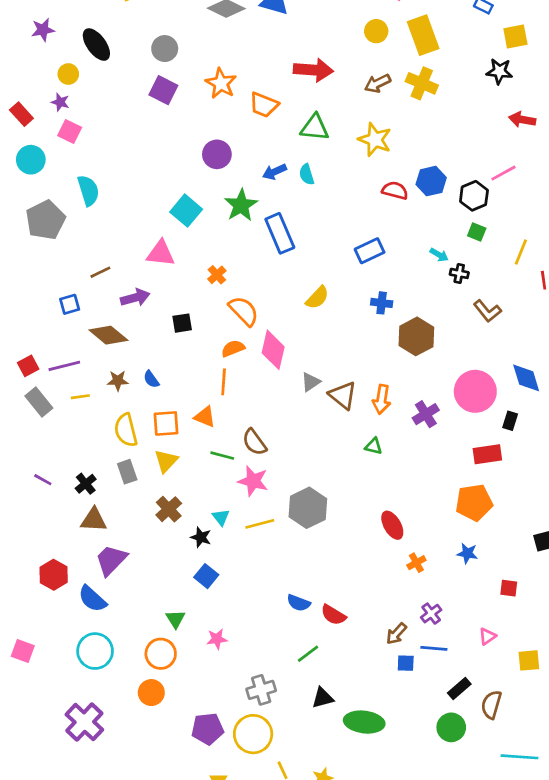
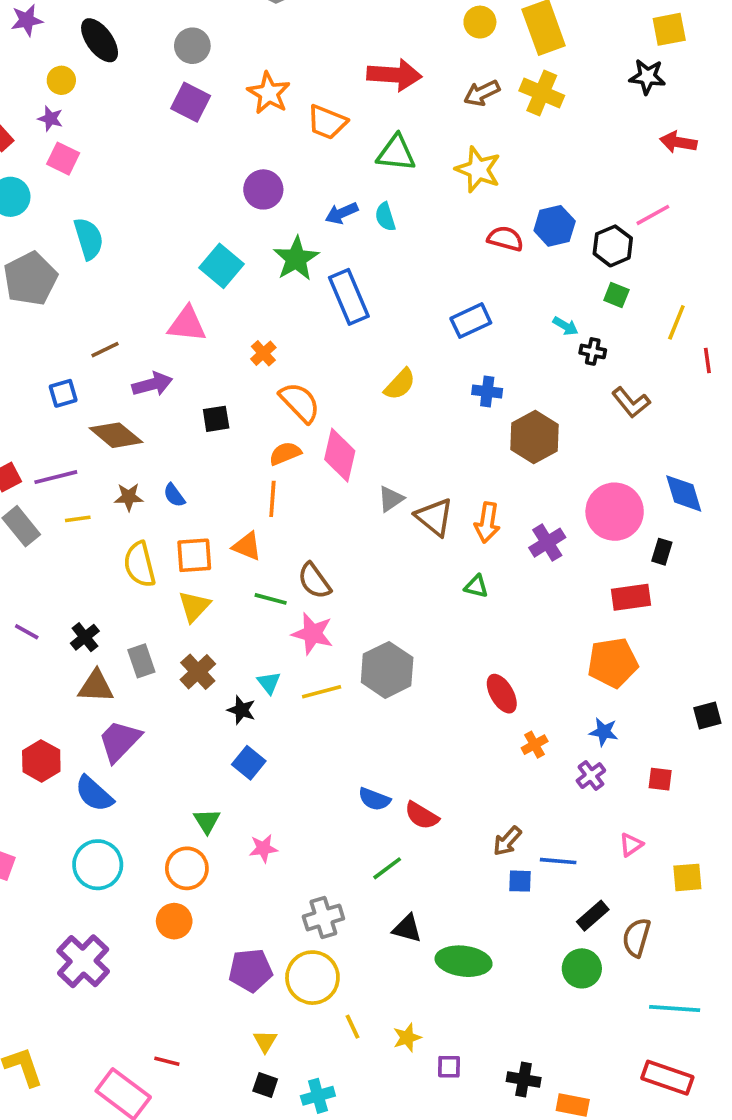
gray rectangle: (127, 472) -> (141, 661), moved
purple cross: (431, 614) -> (591, 776), moved
black triangle: (323, 698) -> (407, 928), turned 30

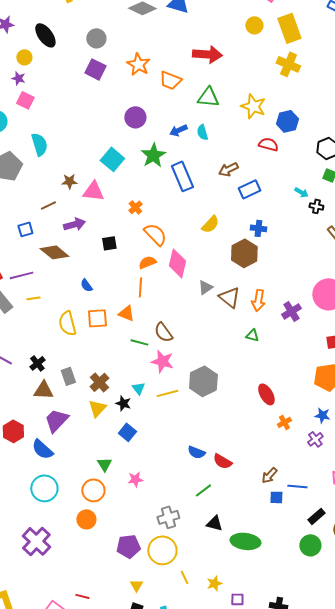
brown arrow: (482, 93) -> (228, 169), moved
blue hexagon: (555, 226) -> (287, 121), moved
brown hexagon: (535, 437) -> (244, 253), moved
brown star: (129, 497) -> (69, 181), moved
yellow triangle: (194, 606) -> (97, 408), moved

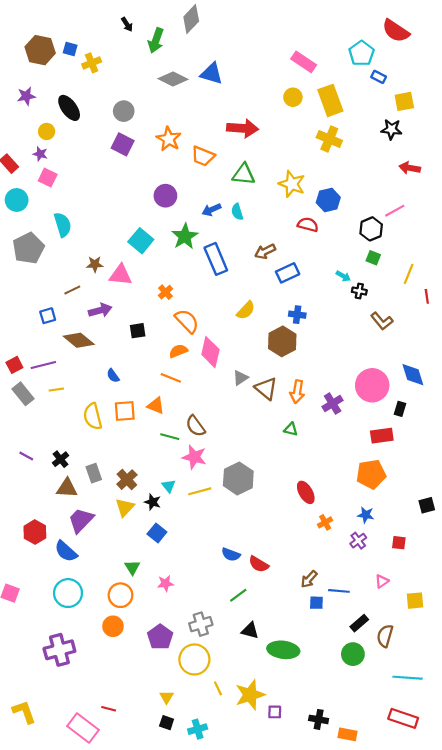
orange line: (140, 287) -> (171, 378), turned -72
purple cross: (36, 541) -> (59, 650), turned 32
purple pentagon: (128, 546) -> (160, 637), moved, turned -30
yellow star: (214, 583) -> (250, 695), size x1.8

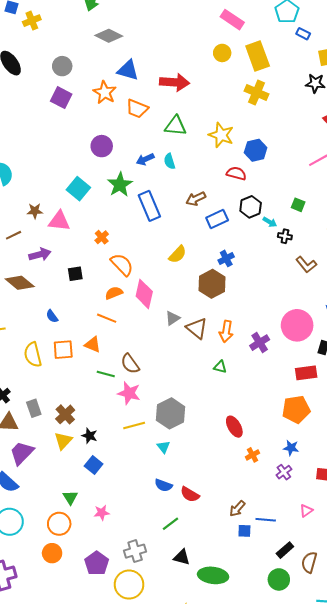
blue triangle: (212, 74) -> (128, 70), moved
black hexagon: (371, 229) -> (251, 207), moved
blue cross: (297, 315) -> (226, 258), turned -35
cyan triangle: (169, 486) -> (163, 447), moved

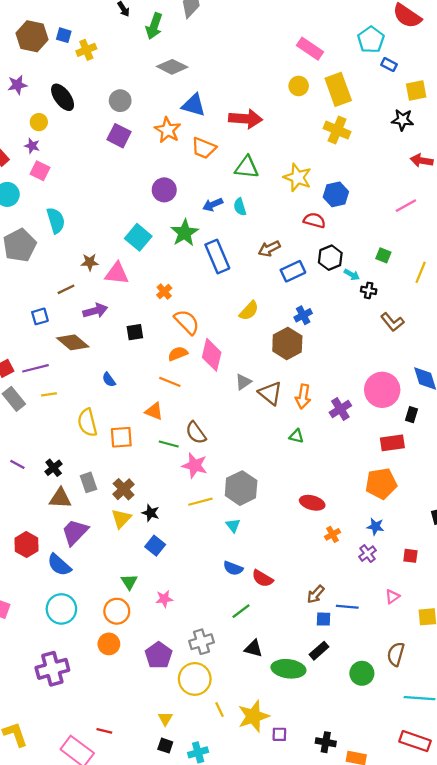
orange square: (63, 350) -> (121, 437), moved
red ellipse: (234, 427) -> (312, 503), turned -45
black rectangle: (285, 550) -> (319, 651), moved

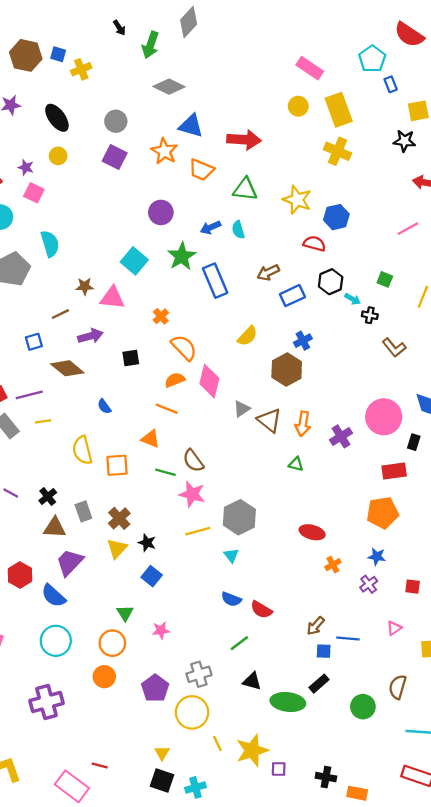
blue rectangle: (389, 65) -> (391, 84), turned 42
yellow circle: (39, 122) -> (58, 156), moved
black square: (165, 746) -> (162, 781), size x1.5

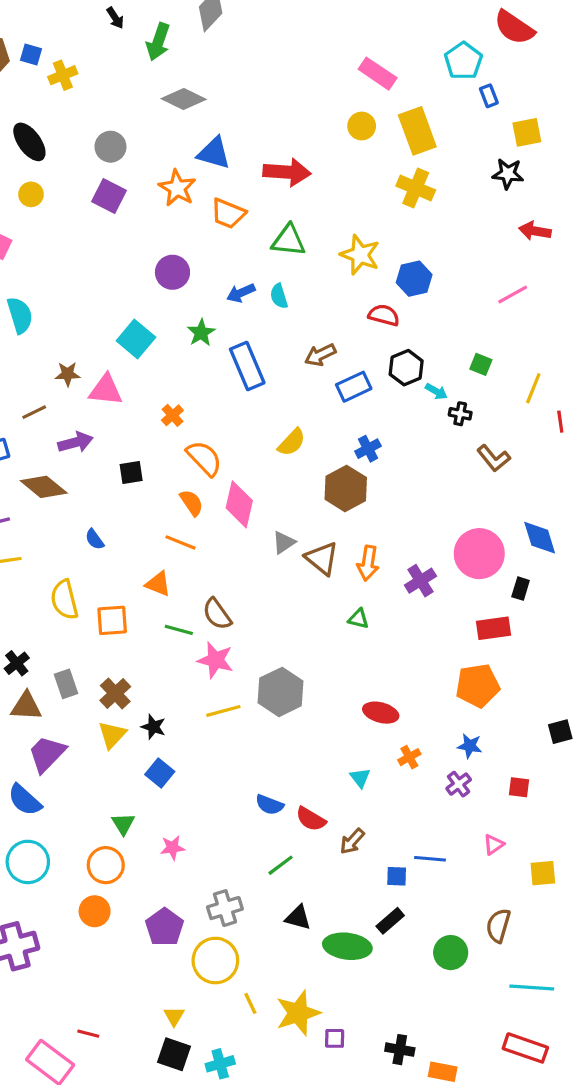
green star: (182, 256) -> (201, 333), size x0.7
orange semicircle: (175, 380) -> (192, 503), turned 78
cyan triangle: (231, 555) -> (360, 778), moved
brown arrow: (316, 626) -> (352, 841), moved

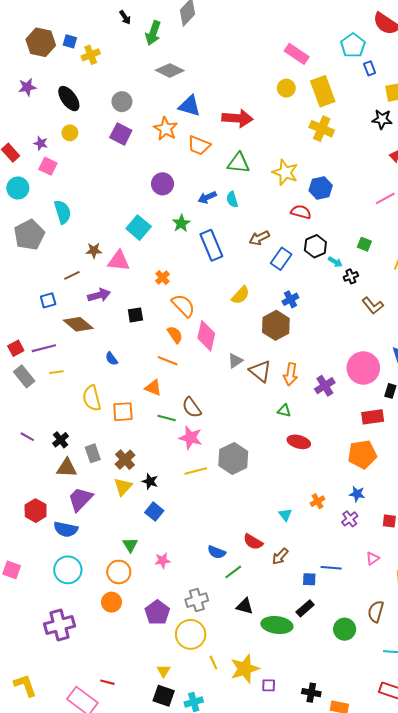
blue rectangle: (354, 387) -> (281, 259), turned -30
black cross: (460, 414) -> (351, 276), turned -32
red ellipse: (381, 713) -> (299, 442), moved
blue semicircle: (25, 800) -> (66, 529), turned -30
blue semicircle: (269, 805) -> (217, 552), moved

